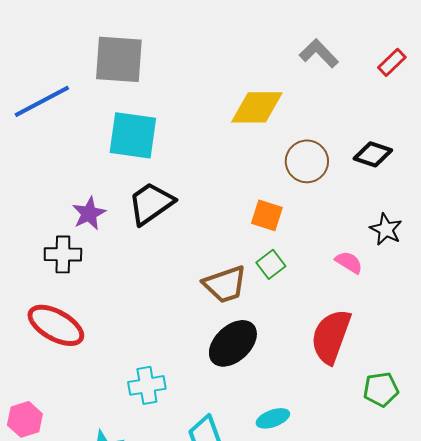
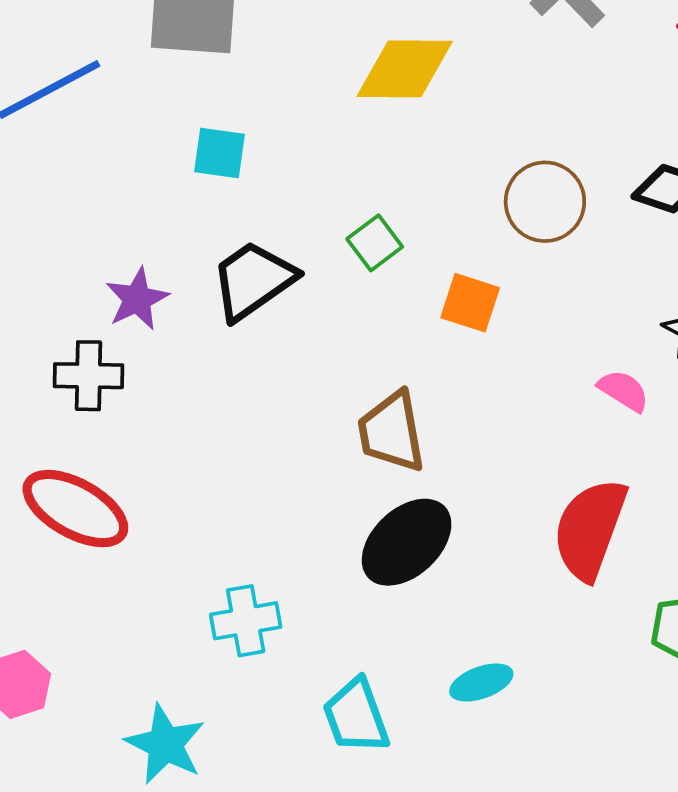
yellow diamond: (257, 107) -> (405, 69), moved
cyan square: (133, 135) -> (219, 153), size x0.6
green square: (271, 264) -> (375, 243), moved
brown trapezoid: (225, 284) -> (392, 432), turned 99

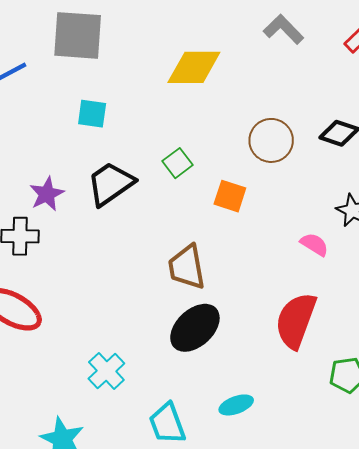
cyan cross: (246, 621) -> (106, 371), turned -33

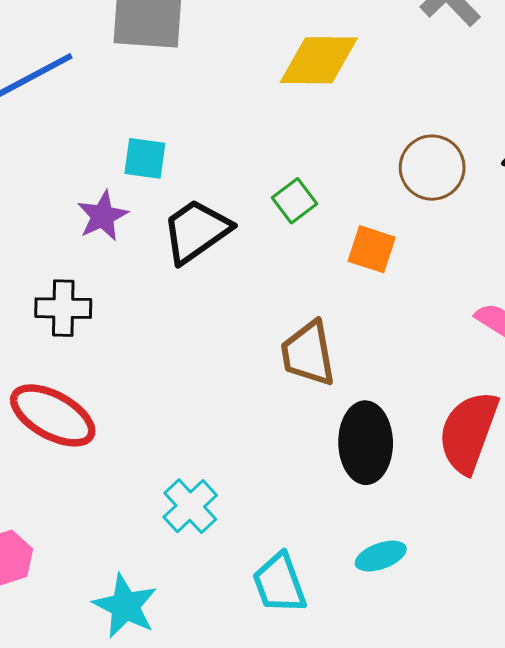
cyan square: (92, 114) -> (145, 158), moved
purple star: (47, 194) -> (103, 216), moved
black ellipse: (195, 328) -> (366, 443), moved, turned -48

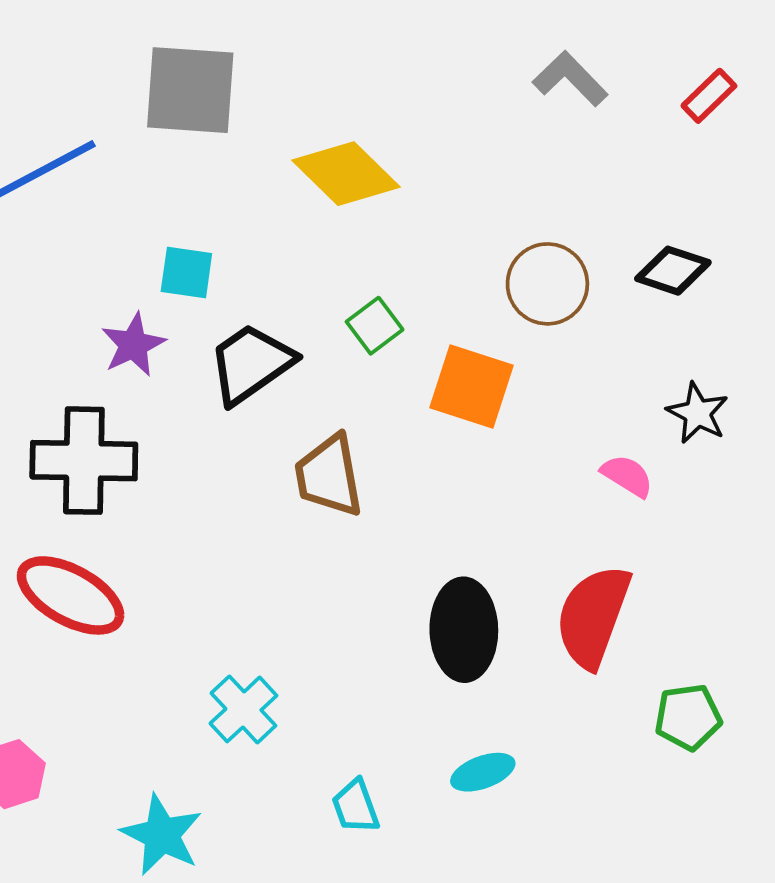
yellow diamond: (319, 60) -> (346, 174), moved, turned 44
orange square: (372, 249) -> (471, 386), size x1.4
black cross: (63, 308) -> (84, 461), size x1.5
brown trapezoid: (308, 353) -> (329, 476), moved
cyan trapezoid: (279, 583) -> (356, 806), size x0.7

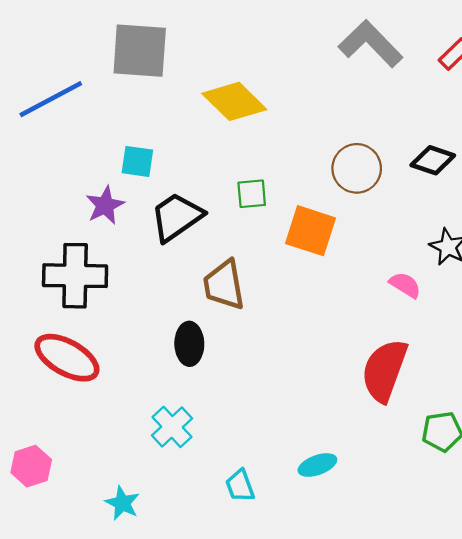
gray L-shape: (570, 79) -> (371, 44), size x1.4
green square: (375, 326) -> (252, 194), turned 32
black ellipse: (464, 630) -> (189, 344), moved, size x0.7
cyan star: (162, 835) -> (122, 503), size x0.7

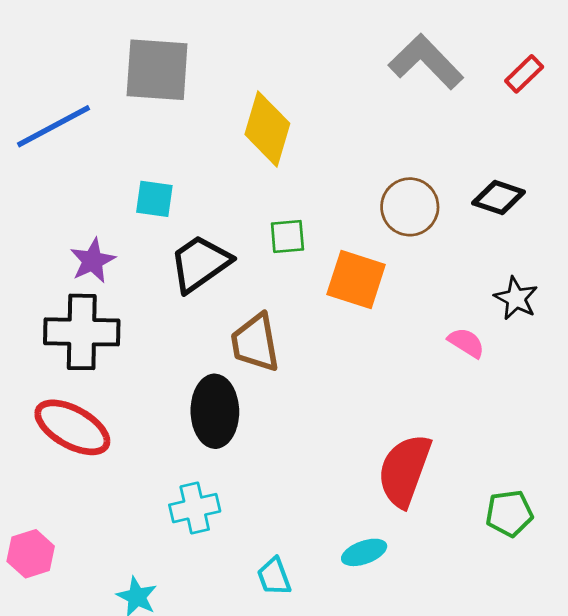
yellow diamond: (234, 101) -> (267, 129), turned 62
purple star: (105, 205) -> (93, 261), moved
black ellipse: (189, 344) -> (215, 411), size x1.4
red semicircle: (384, 370) -> (404, 470), moved
cyan cross: (172, 427) -> (195, 508), turned 30

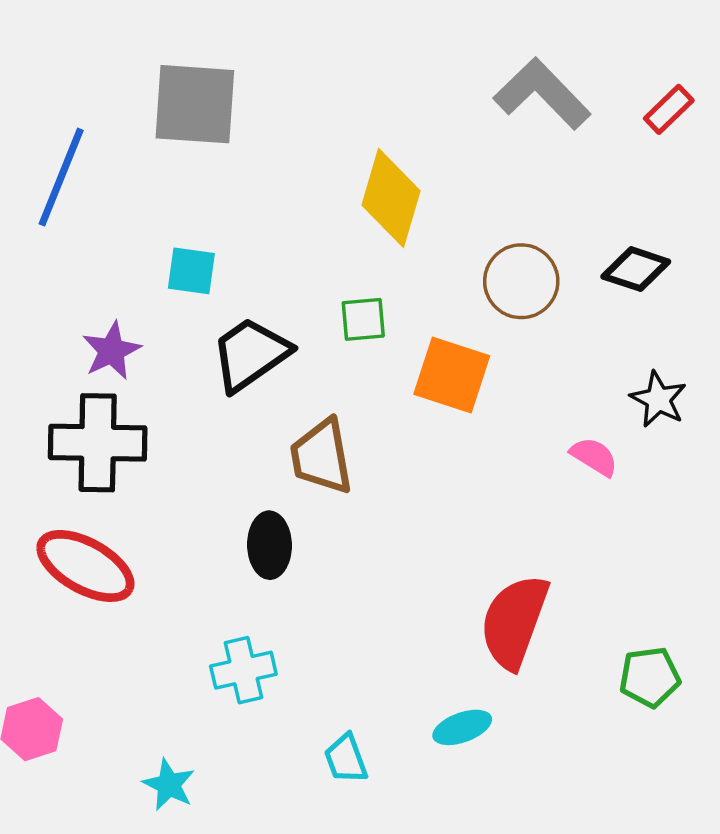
blue line: (54, 126) -> (61, 177), turned -40
yellow diamond: (267, 129) -> (391, 198), moved
black ellipse: (215, 411) -> (269, 545), size x0.7

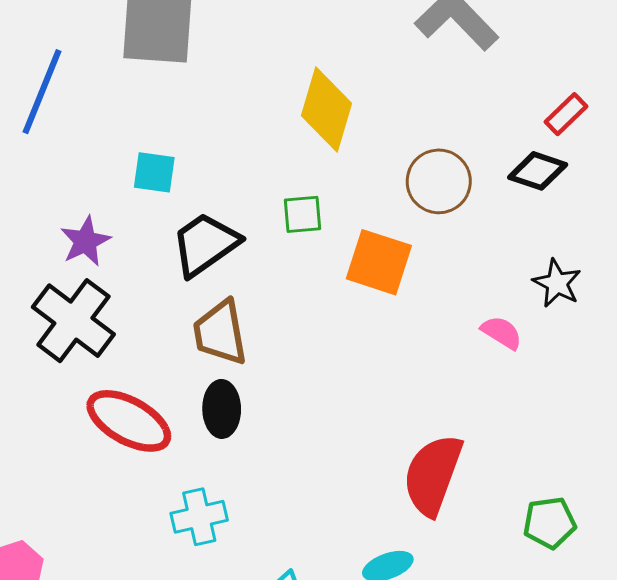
red rectangle: (669, 109) -> (566, 114), moved
black cross: (98, 443) -> (73, 321), turned 36
brown trapezoid: (322, 457) -> (220, 333), moved
red ellipse: (85, 566) -> (129, 421), moved

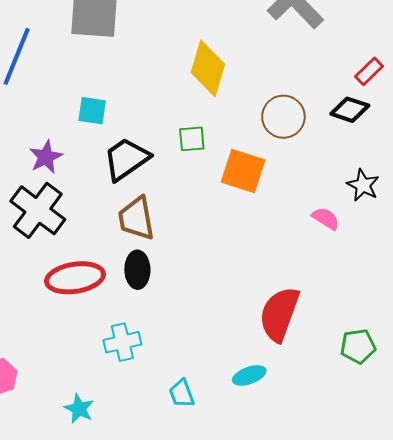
red ellipse: (129, 421) -> (75, 278), turned -38

